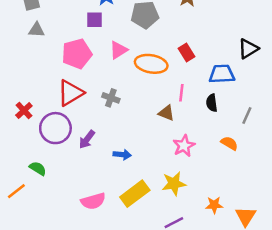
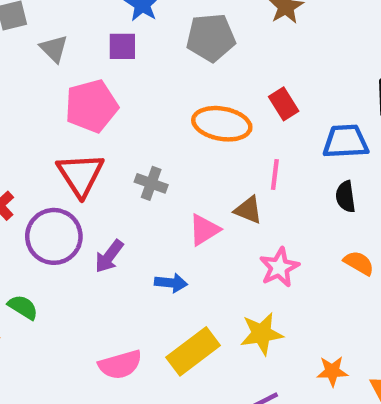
gray triangle: (37, 30) -> (54, 49), moved, turned 42
pink triangle: (118, 50) -> (204, 230), moved
red triangle: (71, 93) -> (80, 175), turned -32
black semicircle: (212, 103) -> (346, 197), moved

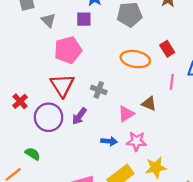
pink line: (275, 175) -> (172, 82), moved
purple arrow: (109, 256) -> (79, 116), moved
pink star: (279, 267) -> (136, 141), moved, turned 30

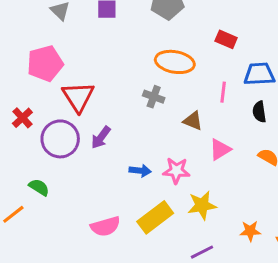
red rectangle: (167, 49) -> (226, 39), moved, turned -35
pink pentagon: (68, 50) -> (45, 63), moved
gray cross: (99, 90) -> (154, 97), moved
pink triangle: (126, 114) -> (220, 149), moved

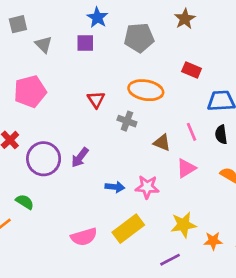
pink line: (223, 92) -> (192, 132), moved, turned -30
red triangle: (78, 97) -> (96, 100), moved, size x0.6
yellow star: (202, 205) -> (183, 225), moved

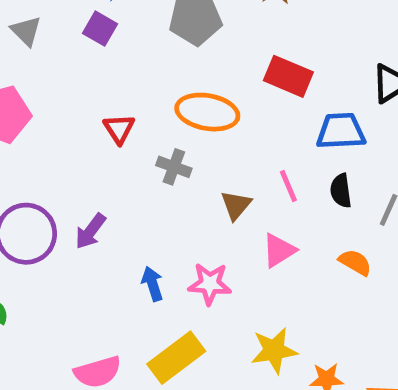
purple square: (85, 43) -> (100, 29), turned 30
red rectangle: (192, 70) -> (288, 76), size x1.4
brown triangle: (162, 143) -> (236, 205), turned 48
blue arrow: (115, 187) -> (152, 284), turned -114

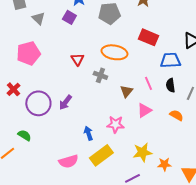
blue arrow: (152, 284) -> (88, 133), moved

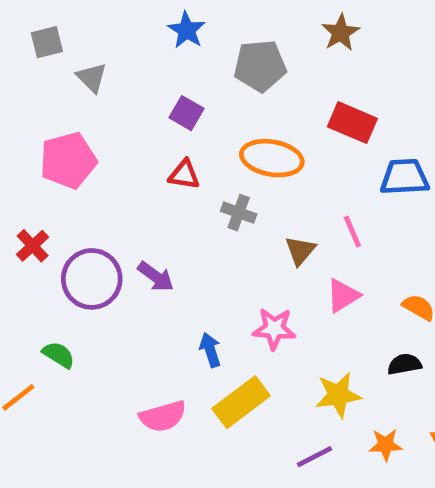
purple square: (69, 17) -> (187, 113), moved
red triangle: (77, 59) -> (184, 175), turned -48
black semicircle: (170, 85) -> (404, 364), moved, turned 88
purple arrow: (65, 102) -> (156, 277), turned -91
orange star: (164, 164) -> (386, 445), moved

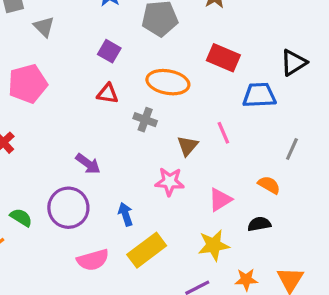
purple circle: (92, 279) -> (68, 208), moved
pink triangle: (343, 296) -> (220, 200), moved
pink star: (274, 329) -> (170, 182), moved

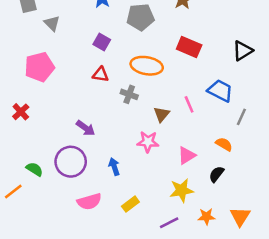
blue trapezoid: (259, 95) -> (220, 91), moved, turned 30
black semicircle: (259, 224) -> (216, 174), turned -42
yellow rectangle: (147, 250) -> (130, 204), moved, size x0.6

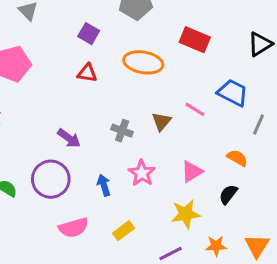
gray cross: (129, 94) -> (122, 131), moved
pink line: (189, 104) -> (195, 109), turned -35
pink star: (148, 142) -> (142, 173), moved, turned 30

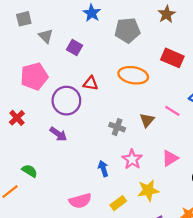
purple square: (89, 34) -> (74, 48), moved
purple arrow: (69, 138) -> (58, 134), moved
purple circle: (51, 179) -> (66, 101), moved
yellow star: (186, 214) -> (148, 190), moved

